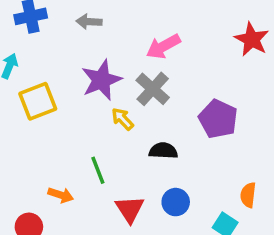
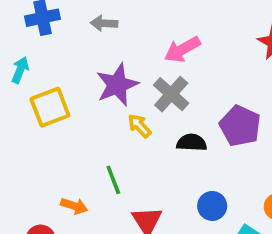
black semicircle: (163, 151) -> (192, 143), moved
blue circle: (176, 202) -> (212, 206), moved

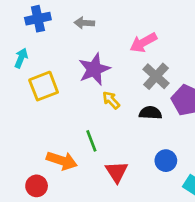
gray cross: (171, 94) -> (156, 76), moved
orange arrow: (74, 206) -> (62, 161), size x1.5

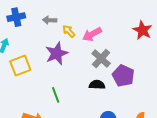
yellow arrow: (111, 100) -> (69, 31), moved
green line: (91, 141) -> (56, 95), moved

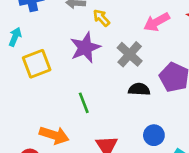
pink arrow: (92, 34) -> (157, 22), moved
gray cross: (101, 59) -> (130, 54), moved

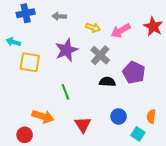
yellow arrow: (101, 18) -> (93, 28), moved, turned 152
cyan arrow: (15, 37) -> (13, 42), turned -96
yellow square: (37, 64) -> (30, 62), turned 30

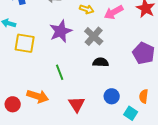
purple pentagon: (134, 73) -> (144, 53), moved
red circle: (25, 135) -> (13, 104), moved

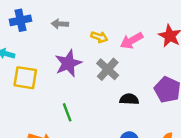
black semicircle: (101, 62) -> (129, 99), moved

